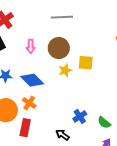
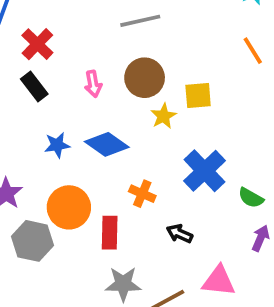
orange cross: (29, 103) -> (142, 194), moved
blue cross: (80, 116) -> (205, 171), moved, size x1.6

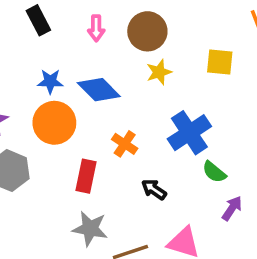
yellow square: (198, 95) -> (220, 62), moved
green semicircle: (251, 198) -> (214, 172), moved
orange circle: (69, 207) -> (54, 123), moved

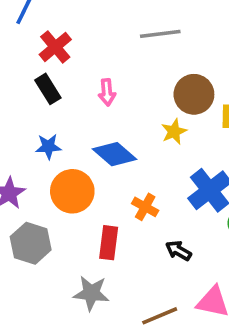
brown circle: (147, 31) -> (194, 94), moved
blue star: (50, 81) -> (48, 147), moved
gray star: (90, 229) -> (91, 293), moved

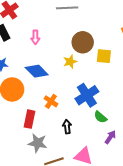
black arrow: (178, 251) -> (67, 127), turned 48
gray star: (91, 293) -> (38, 143), moved

